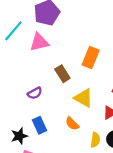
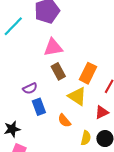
pink triangle: (39, 42) -> (53, 47), moved
orange rectangle: (91, 57) -> (88, 73), moved
blue rectangle: (40, 125) -> (39, 107), moved

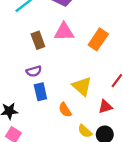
brown rectangle: (58, 71) -> (38, 40), moved
orange rectangle: (88, 73) -> (98, 39), moved
yellow semicircle: (86, 138) -> (85, 131), turned 112

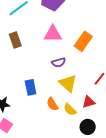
brown rectangle: (38, 40) -> (15, 40), moved
purple semicircle: (34, 71) -> (59, 62), moved
yellow semicircle: (85, 131) -> (70, 110), moved

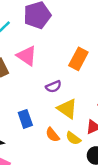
pink triangle: (53, 34) -> (27, 56), moved, turned 42

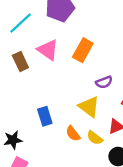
orange rectangle: (78, 59) -> (83, 50), moved
purple semicircle: (53, 87) -> (104, 82), moved

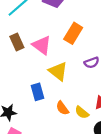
pink triangle: (48, 50) -> (42, 45), moved
yellow triangle: (89, 107) -> (58, 71), moved

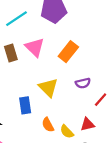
pink triangle: (42, 45) -> (35, 47), moved

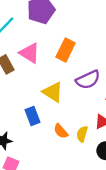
purple semicircle: (83, 83) -> (88, 80), size x1.5
yellow semicircle: (67, 132) -> (82, 134), turned 72

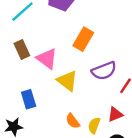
pink triangle: (30, 53) -> (47, 59), moved
blue rectangle: (33, 116) -> (29, 99), moved

